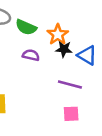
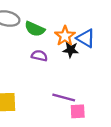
blue triangle: (87, 55) -> (86, 38), moved
purple line: (70, 84) -> (64, 97), moved

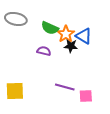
green semicircle: (35, 29) -> (50, 28), moved
pink square: (78, 111) -> (86, 96), moved

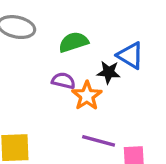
green semicircle: (50, 28) -> (73, 42), turned 138
orange star: (66, 34) -> (87, 96), moved

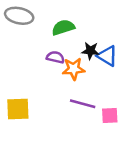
blue triangle: (130, 56) -> (107, 56), moved
orange star: (87, 96) -> (74, 69), turned 30

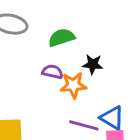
blue triangle: (107, 56) -> (112, 118), moved

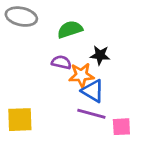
blue triangle: (112, 118) -> (93, 91), moved

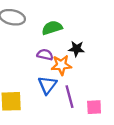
blue triangle: (93, 91) -> (47, 85), moved, turned 36
purple line: (91, 114) -> (70, 97), turned 60

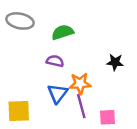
black star: (77, 49) -> (115, 62), moved
orange star: (61, 65) -> (80, 84), moved

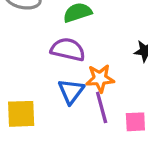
purple semicircle: (55, 61) -> (68, 49), size x1.5

